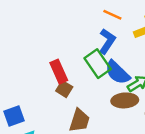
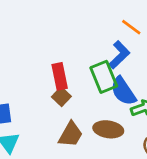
brown ellipse: (125, 100) -> (108, 129), moved

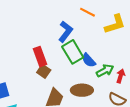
blue L-shape: (119, 55) -> (65, 32), moved
blue semicircle: (123, 91) -> (89, 60), size x0.7

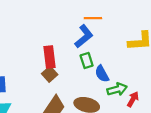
orange line: (88, 12) -> (93, 18), moved, turned -42
green rectangle: (73, 52) -> (87, 61), size x0.6

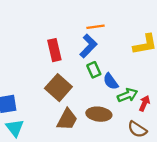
red rectangle: (49, 57) -> (54, 50), moved
brown square: (50, 74) -> (58, 88), size x1.6

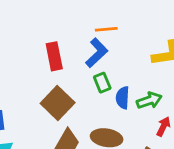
blue semicircle: (111, 81) -> (123, 98), turned 36
green arrow: (127, 95) -> (149, 100), moved

